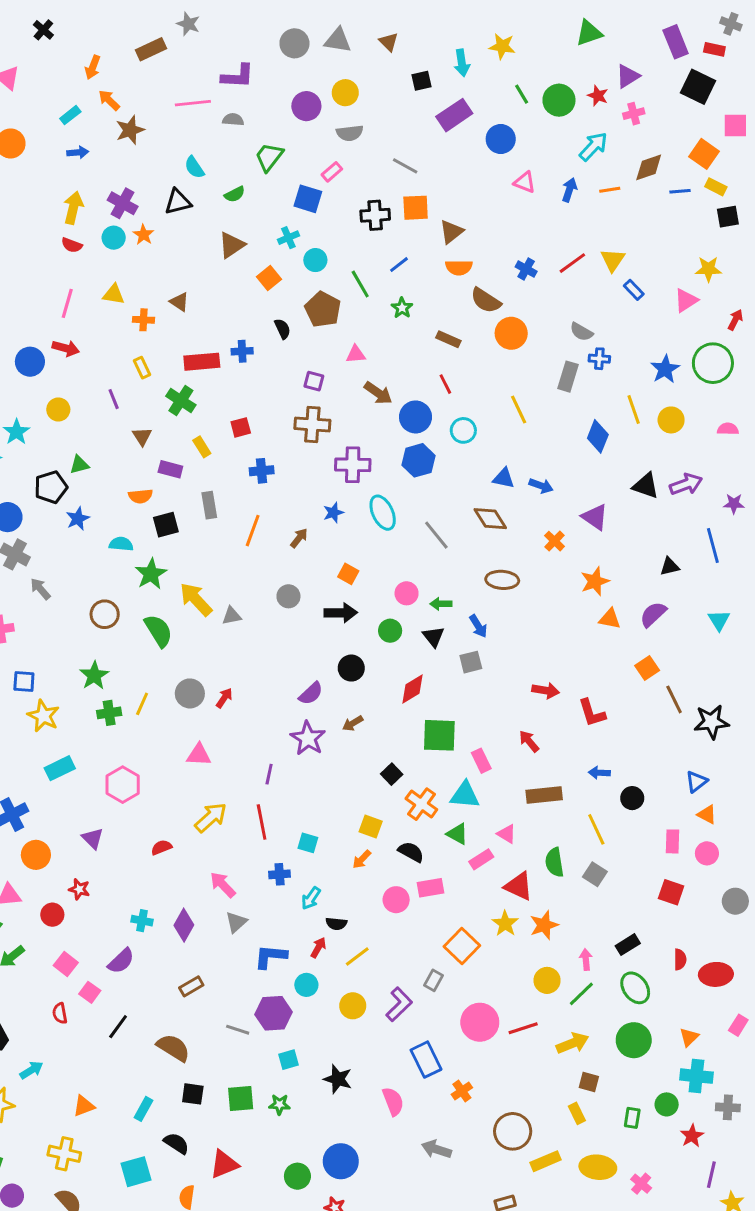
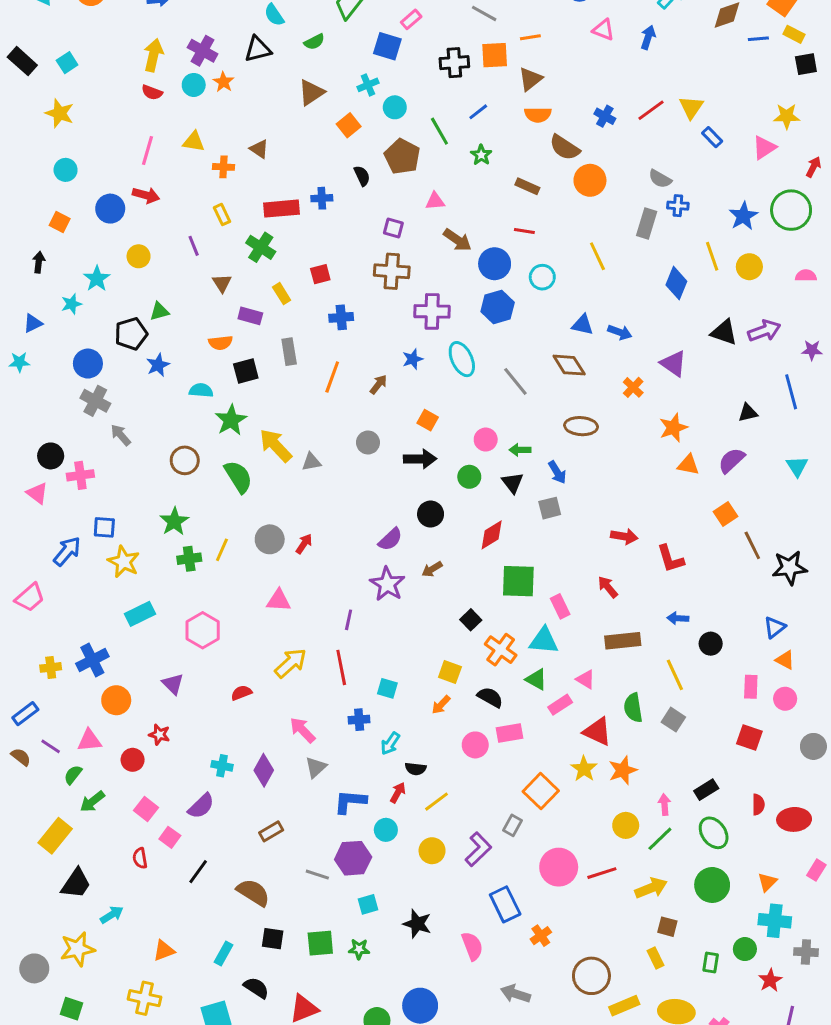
orange line: (610, 190) -> (530, 37), moved
red line: (445, 384) -> (524, 231), turned -54

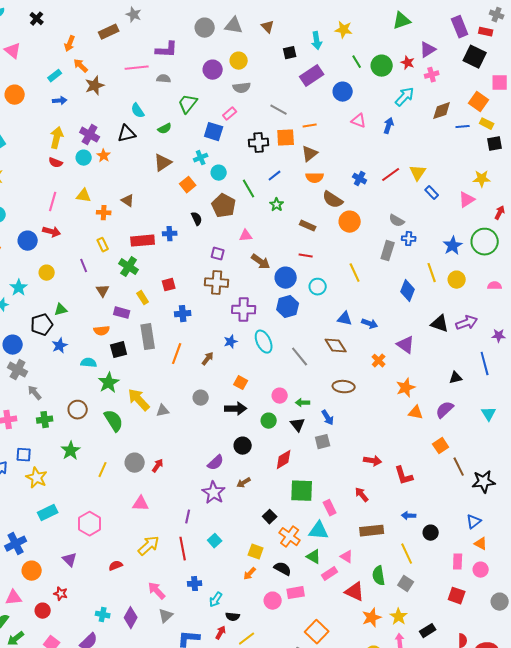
gray rectangle: (289, 352) -> (148, 337), size x1.4
green cross: (189, 559) -> (45, 420), moved
cyan square: (387, 688) -> (215, 541), moved, turned 32
yellow star: (584, 769) -> (399, 617), moved

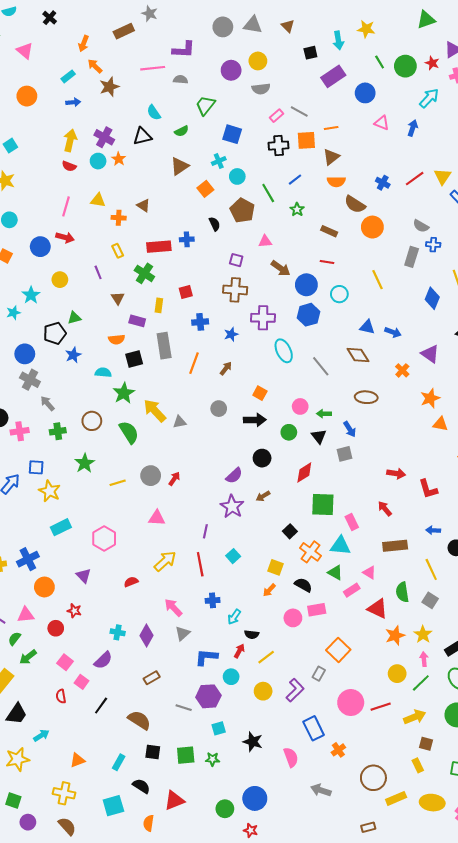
pink rectangle: (230, 114) -> (276, 116), moved
yellow rectangle: (143, 298) -> (159, 305), turned 40
blue star: (231, 342) -> (231, 334), moved
yellow line: (103, 470) -> (118, 483), turned 49

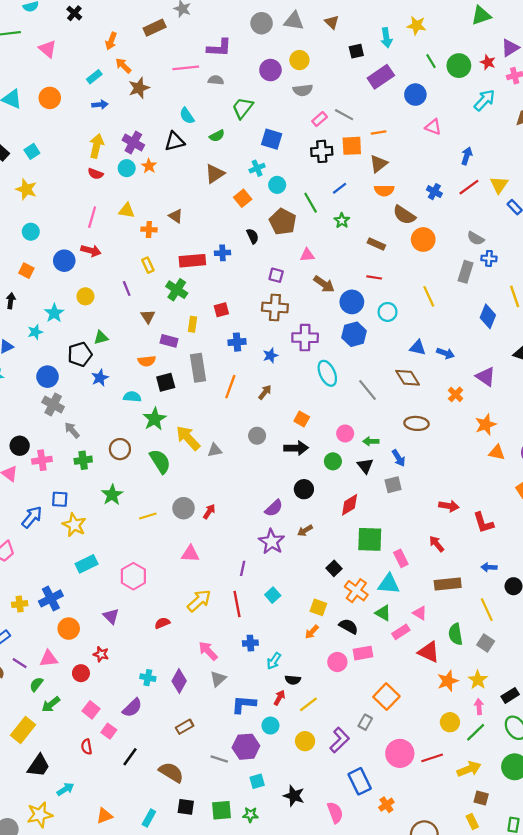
blue arrow: (413, 128) -> (467, 156), moved

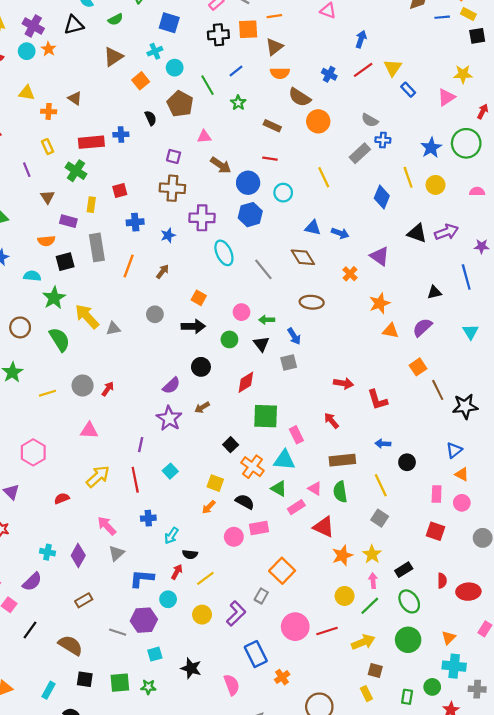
gray rectangle: (466, 272) -> (360, 153), turned 30
green semicircle: (456, 634) -> (340, 492), moved

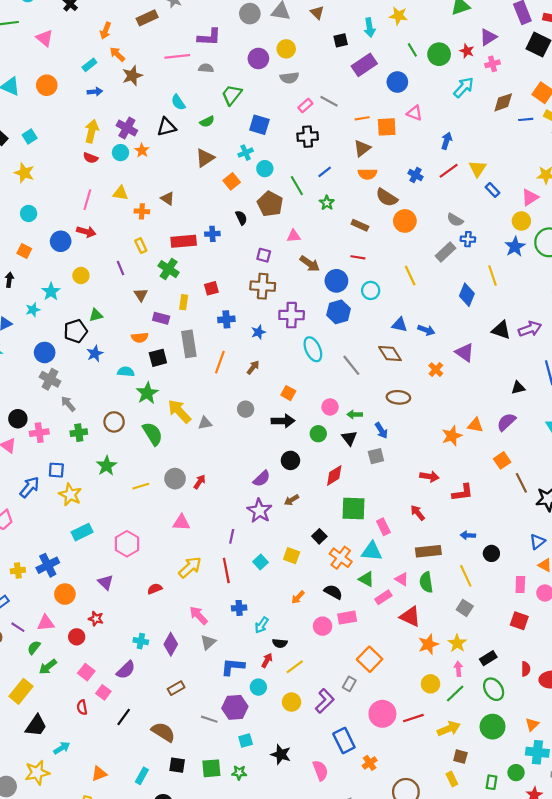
orange square: (248, 29) -> (387, 127), moved
yellow circle: (436, 185) -> (521, 221), moved
orange star: (380, 303) -> (452, 436), moved
red L-shape: (377, 400) -> (463, 493), turned -80
yellow square: (215, 483) -> (292, 556), moved

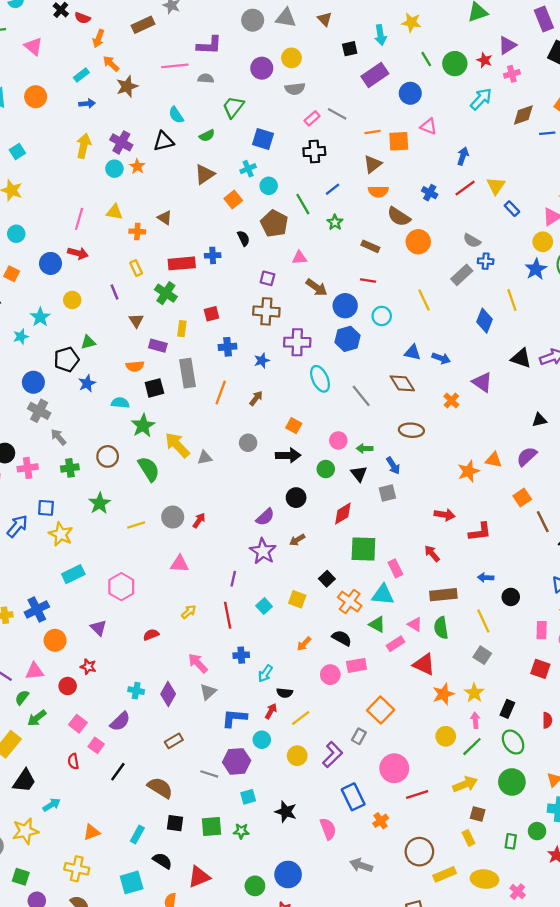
red semicircle: (91, 158) -> (82, 18), moved
yellow arrow: (190, 567) -> (189, 612), size x0.6
black rectangle: (488, 658) -> (507, 709), turned -35
red line: (413, 718) -> (417, 795), moved

